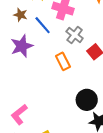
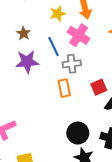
brown star: (20, 15) -> (24, 33), moved
gray cross: (75, 35) -> (72, 64), moved, turned 30

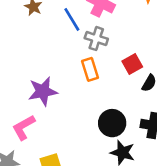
purple star: (27, 62) -> (43, 91), moved
gray cross: (72, 64) -> (96, 39), turned 30

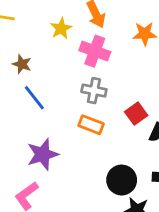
blue line: (72, 19) -> (34, 98), moved
orange rectangle: (90, 69) -> (91, 125), turned -45

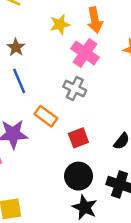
red square: (136, 114) -> (78, 138), moved
orange rectangle: (91, 125) -> (46, 116), moved

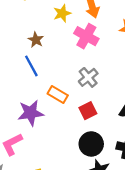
brown star: (16, 47) -> (36, 40), moved
gray cross: (75, 89) -> (88, 77), moved, turned 30

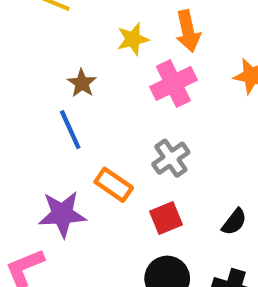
pink cross: (86, 36) -> (173, 83), turned 30

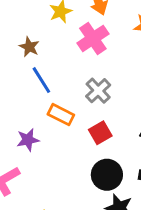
blue line: (70, 130) -> (41, 80), moved
purple star: (62, 214) -> (28, 140), size x0.7

